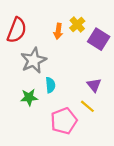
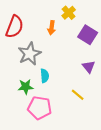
yellow cross: (77, 25) -> (69, 13), moved
purple triangle: (94, 85) -> (89, 67), moved
pink pentagon: (64, 121) -> (40, 108), moved, turned 30

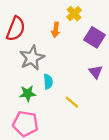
yellow line: (78, 95) -> (72, 102), moved
pink pentagon: (40, 108) -> (25, 124), moved

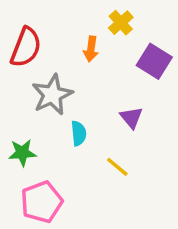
purple triangle: (96, 72) -> (131, 118), moved
green star: (28, 93) -> (22, 153), moved
pink pentagon: (25, 124) -> (42, 202), turned -30

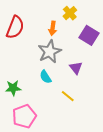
gray star: (52, 95) -> (50, 52), moved
cyan semicircle: (79, 133) -> (46, 77), turned 152

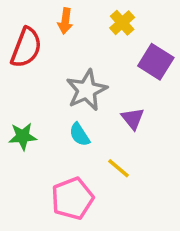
orange arrow: (53, 28) -> (65, 21), moved
green star: (13, 88) -> (23, 136), moved
pink pentagon: (24, 116) -> (72, 198), moved

